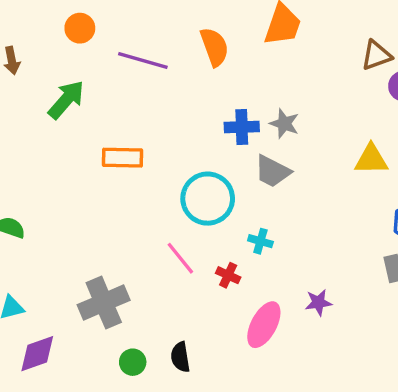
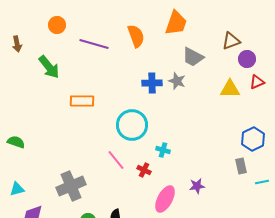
green arrow: (66, 100) -> (49, 67), turned 100
yellow triangle: (371, 159) -> (230, 89), moved
gray trapezoid: (272, 171) -> (193, 57), moved

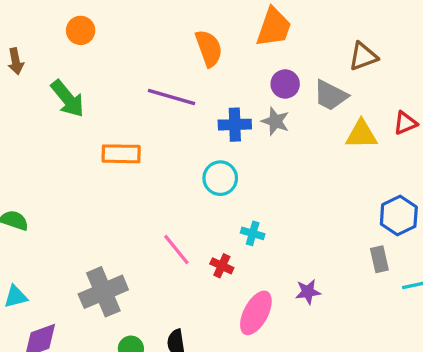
purple line: (94, 44) -> (171, 97), moved
gray trapezoid: (193, 57) -> (331, 95), moved
purple circle: (247, 59) -> (285, 84), moved
cyan circle: (132, 125) -> (220, 178), moved, size x0.7

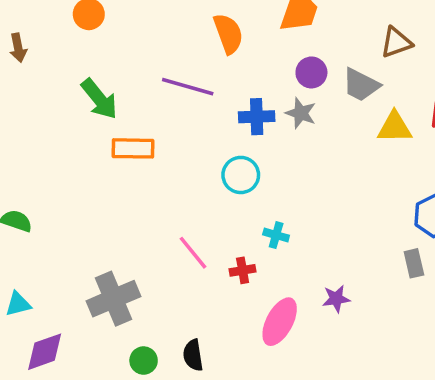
green arrow: (68, 99) -> (99, 99), moved
red cross: (222, 266) -> (243, 270), turned -35

